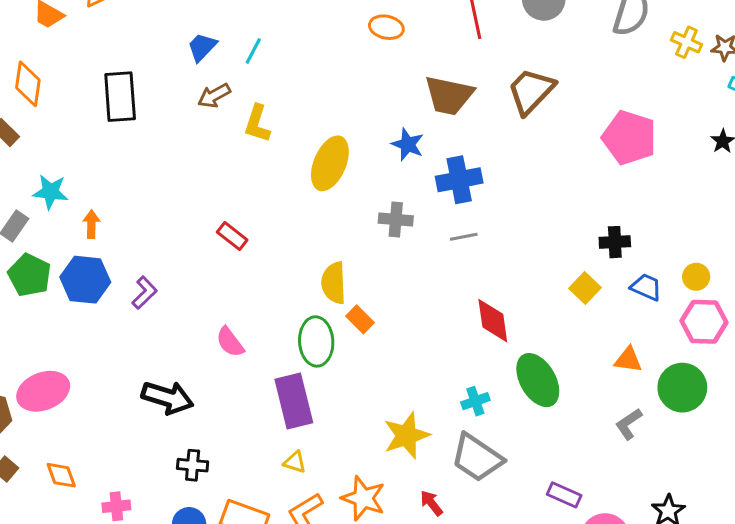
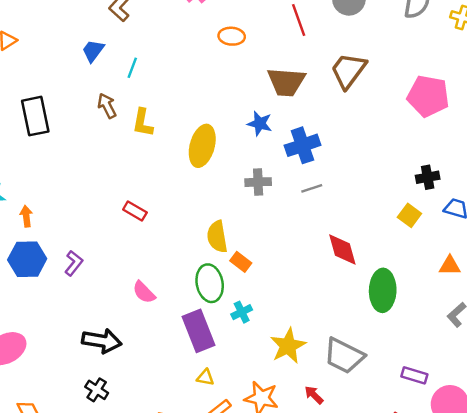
blue trapezoid: (202, 47) -> (93, 51), moved
brown arrow: (214, 96) -> (107, 106), turned 100
green ellipse: (538, 380) -> (383, 290), turned 39
cyan cross: (475, 401) -> (242, 312), moved
black cross: (193, 465) -> (97, 390), moved, turned 35

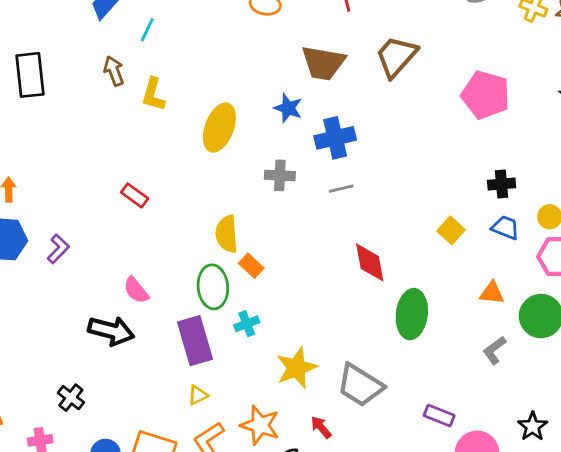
black cross: (428, 177) -> (502, 184), moved
black arrow: (102, 341) -> (111, 331), moved
yellow triangle: (205, 377) -> (198, 395), turned -42

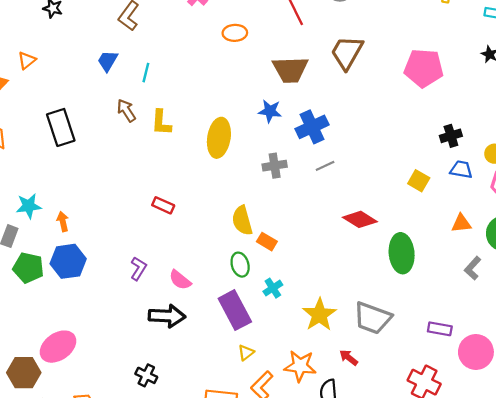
purple L-shape: (58, 249) -> (138, 269), moved
red diamond: (370, 262) -> (360, 219), turned -36
green ellipse: (213, 287) -> (240, 265), size x0.7

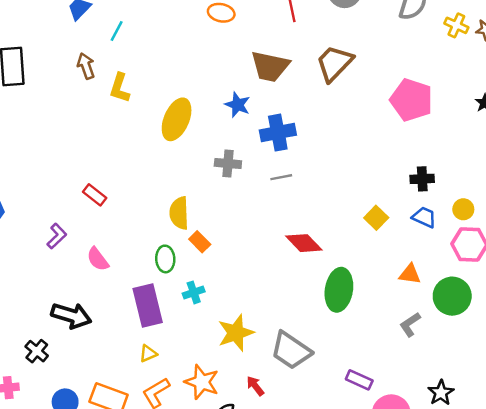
red rectangle: (163, 205) -> (95, 195), moved
black arrow: (167, 316) -> (71, 316), moved

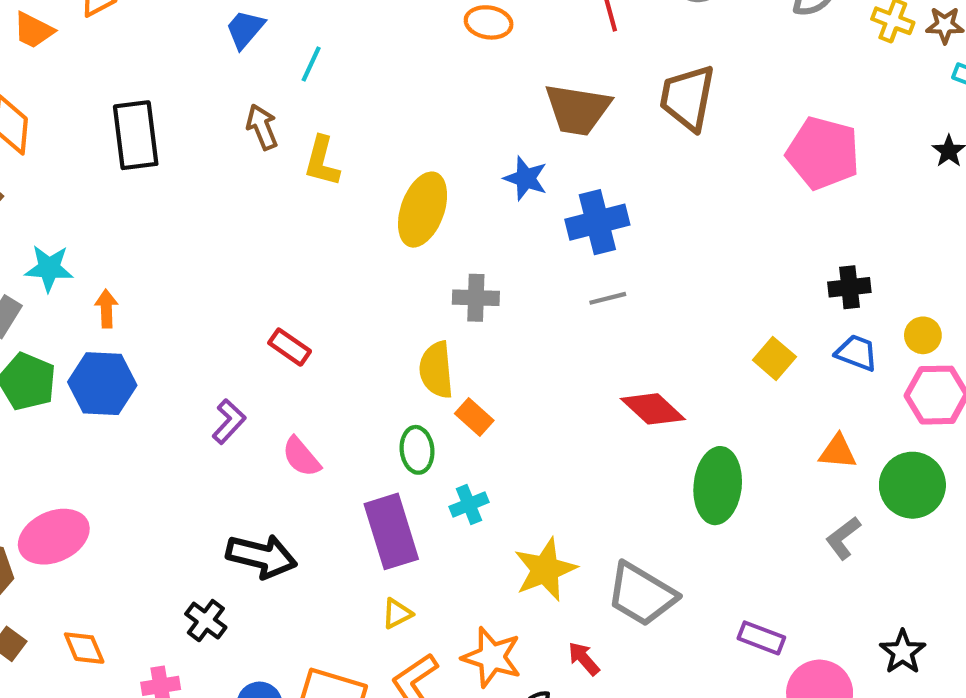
brown trapezoid: (334, 63) -> (687, 98), turned -30
gray cross: (228, 163) -> (476, 298), moved

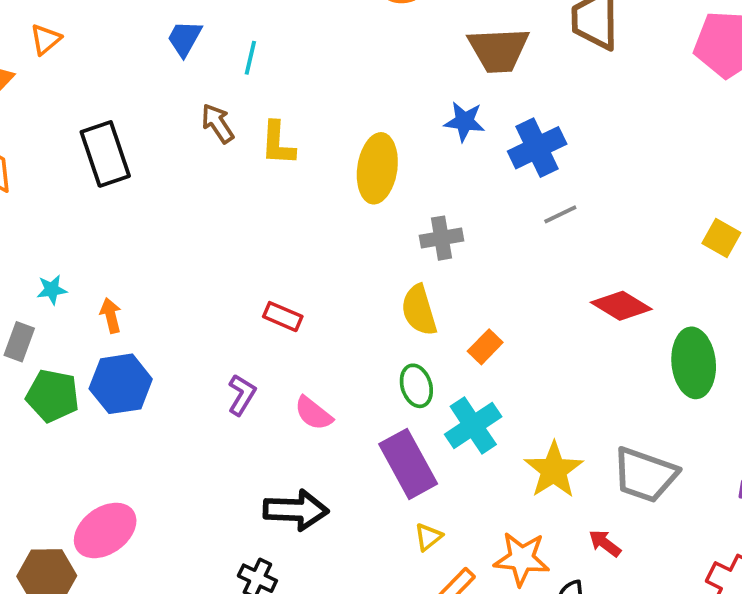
cyan star: (49, 268) -> (52, 290), size x0.7
orange rectangle: (474, 417) -> (485, 347), moved, turned -76
cyan cross: (469, 504) -> (473, 425), size x1.6

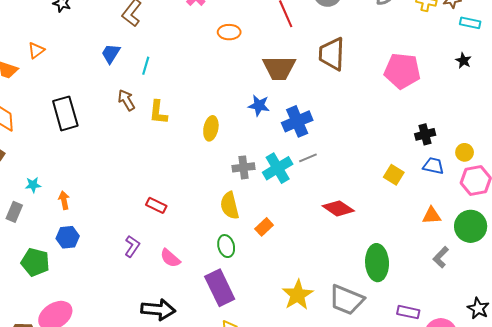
yellow ellipse: (377, 168) -> (211, 128), size x0.7
green ellipse: (694, 363) -> (377, 263), moved
blue hexagon: (121, 384) -> (68, 237), size x0.7
green pentagon: (53, 396) -> (35, 262), moved
cyan cross: (473, 425) -> (278, 168), moved

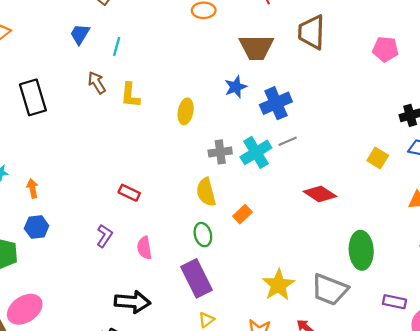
pink pentagon: (402, 71) -> (385, 49), size x0.7
blue star: (259, 105) -> (236, 87), turned -30
pink semicircle: (170, 258) -> (144, 248), turned 40

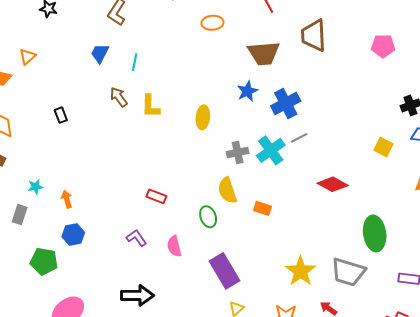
black rectangle: (33, 97) -> (61, 115), size x0.5
orange rectangle: (242, 214) -> (262, 208), turned 66
green ellipse: (203, 235) -> (208, 217), moved
purple L-shape: (104, 236) -> (137, 238), turned -65
black arrow: (132, 302) -> (137, 295), moved

